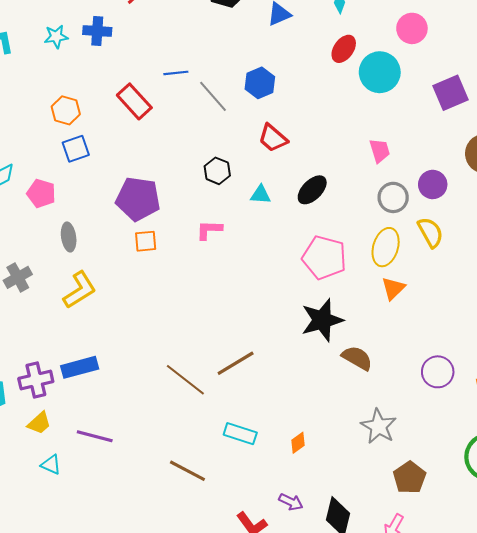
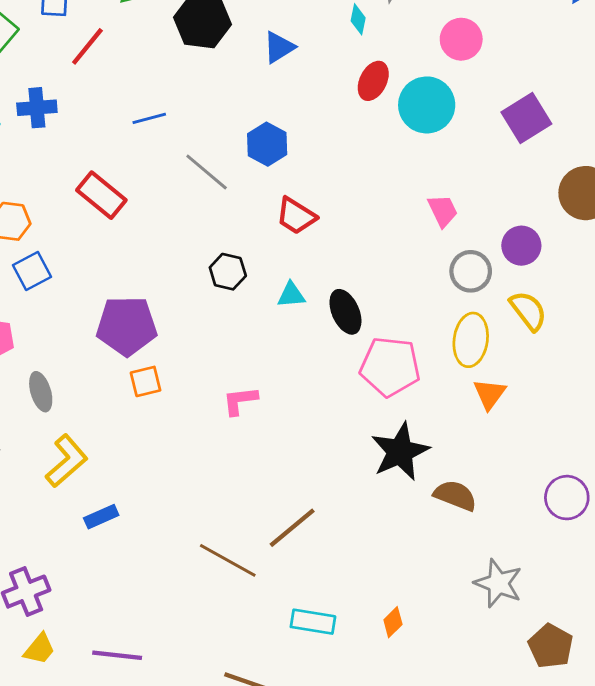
blue line: (176, 73) -> (149, 118), moved
black ellipse: (312, 190) -> (345, 312), moved, turned -60
pink L-shape: (209, 230) -> (240, 401), moved
blue rectangle: (80, 367) -> (101, 517), moved, size x0.7

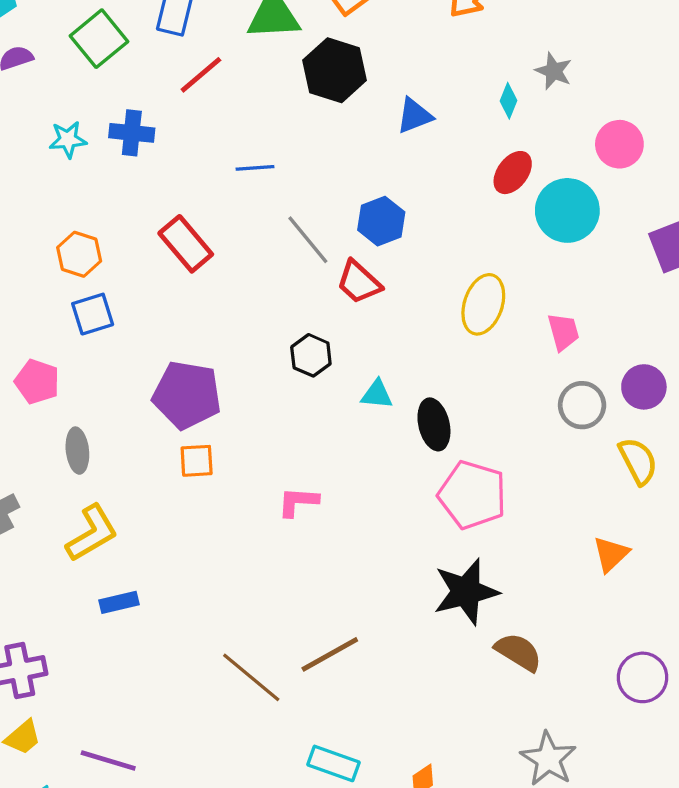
red trapezoid: (296, 216) -> (359, 282), moved
yellow ellipse: (471, 340) -> (483, 304), moved
orange triangle: (490, 394) -> (611, 554), moved

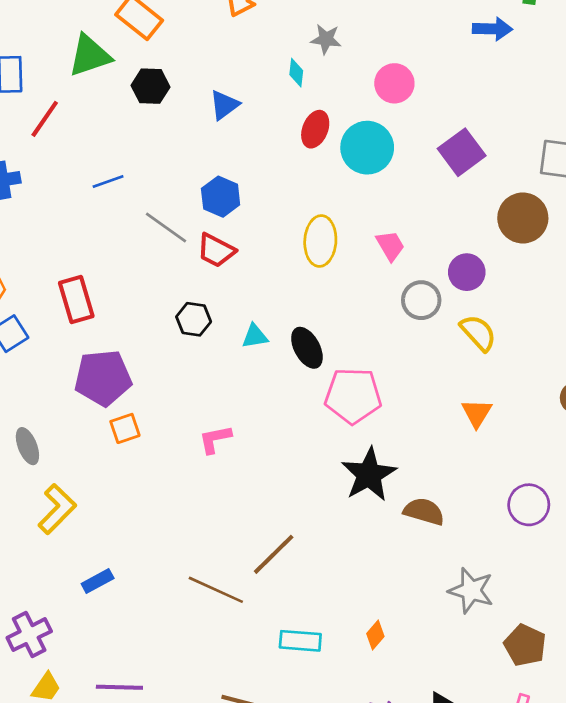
black hexagon: (335, 70) -> (151, 86), size x0.7
red rectangle: (186, 244) -> (76, 299), moved, turned 39
blue rectangle: (119, 602) -> (98, 581), moved

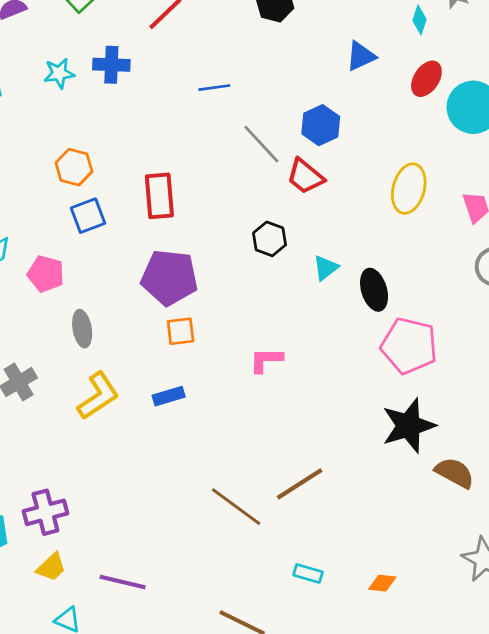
blue triangle: (224, 105) -> (361, 56), moved
cyan triangle: (255, 336) -> (326, 268), turned -40
blue rectangle: (98, 581) -> (169, 396), moved
orange diamond: (375, 635) -> (382, 583), turned 44
cyan rectangle: (300, 641) -> (308, 573), size x0.7

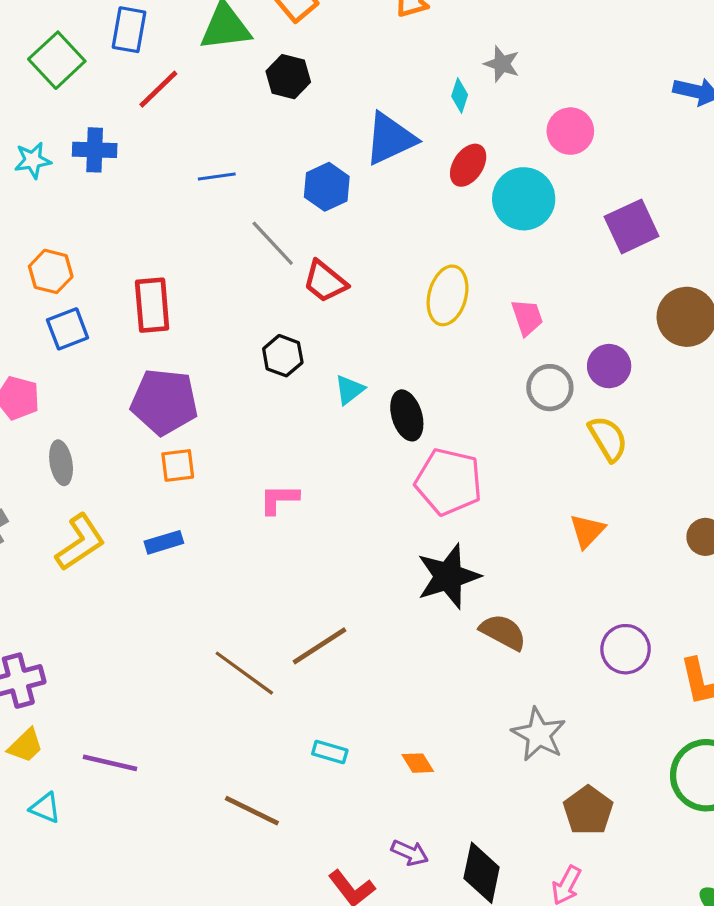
blue triangle: (361, 56) -> (390, 139), size x1.5
blue hexagon: (321, 125) -> (327, 187), moved
orange diamond: (382, 583) -> (418, 763), turned 52

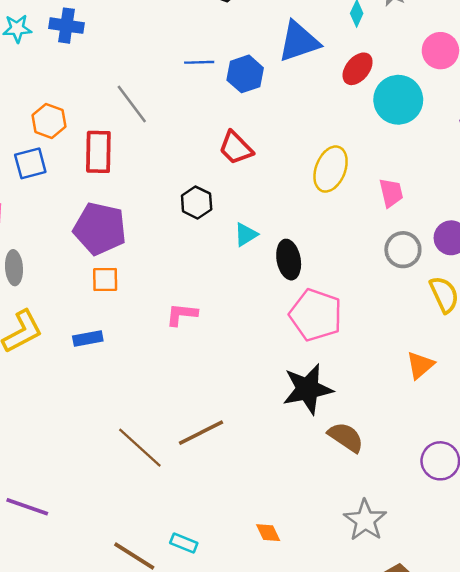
blue line: (217, 176) -> (199, 62), moved
gray line: (273, 243) -> (132, 104), moved
orange hexagon: (51, 271) -> (49, 121), moved
cyan rectangle: (330, 752) -> (184, 543), moved

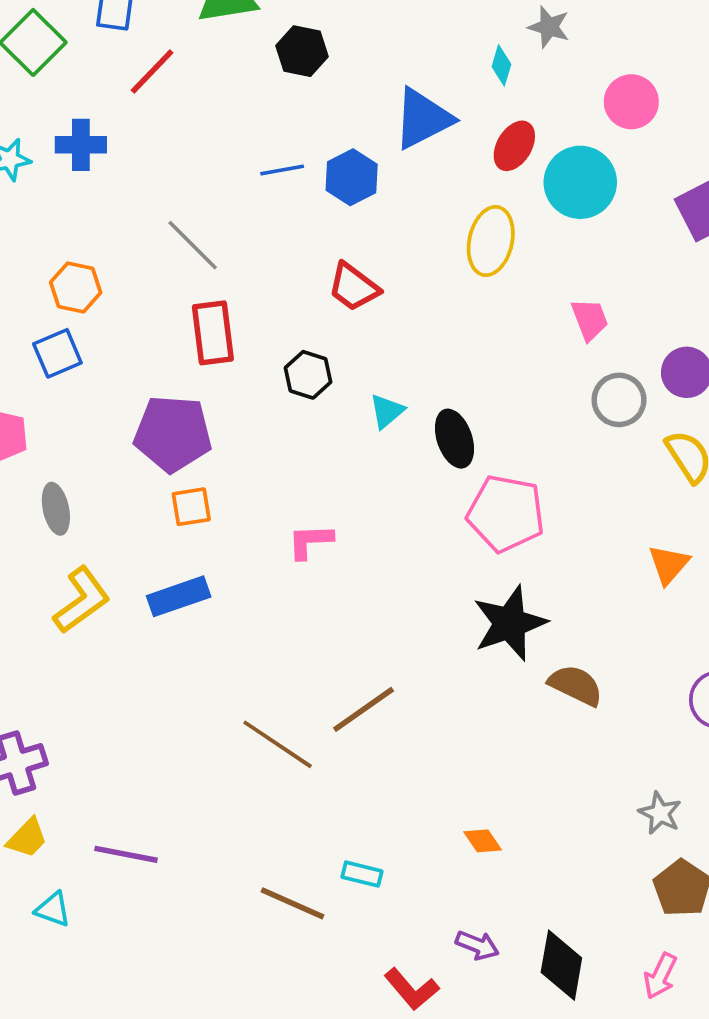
red rectangle: (98, 152) -> (213, 333), moved
yellow ellipse: (331, 169) -> (491, 241), moved
blue rectangle: (88, 339) -> (179, 596), size x1.4
gray star: (365, 520) -> (660, 813), moved, size x0.7

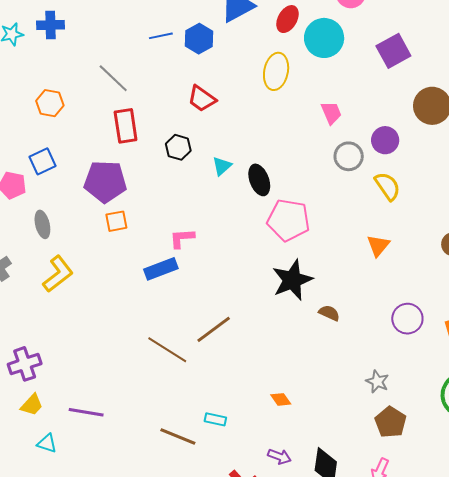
blue square: (57, 353) -> (43, 161), moved
blue rectangle: (179, 596) -> (161, 269), moved
brown semicircle: (576, 685) -> (329, 313), size x0.7

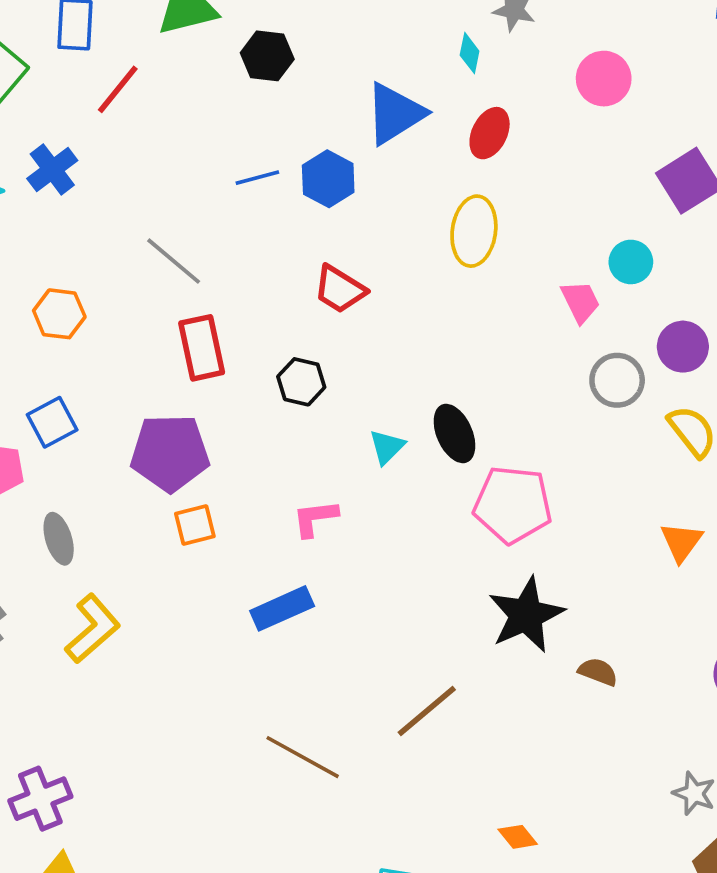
blue cross: (51, 25) -> (52, 169), turned -32
cyan circle: (324, 38) -> (631, 262), moved, size x0.6
cyan triangle: (222, 166) -> (387, 447), moved
pink L-shape: (182, 238) -> (315, 518), moved
brown line: (214, 329) -> (427, 711), moved

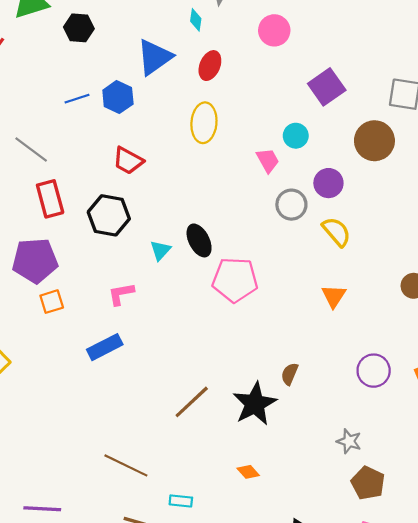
black hexagon: (301, 382) -> (109, 215), size x1.5
black star: (526, 615) -> (255, 404), moved
brown semicircle: (598, 672) -> (290, 374), turned -85
brown line: (303, 757) -> (126, 465), moved

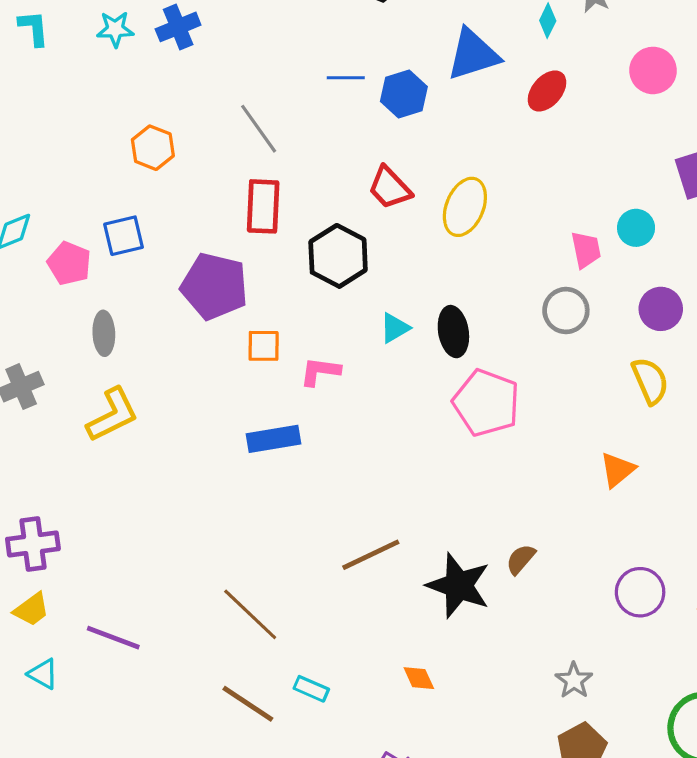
yellow ellipse: (204, 123) -> (465, 207), moved
gray circle: (291, 205) -> (566, 310), moved
orange square: (52, 302) -> (264, 346), moved
black star: (255, 404) -> (459, 586), turned 30

